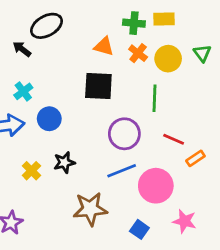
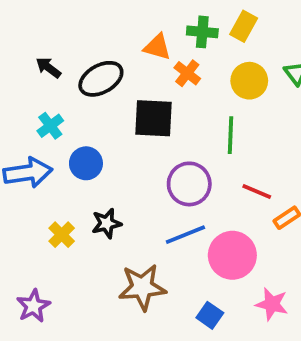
yellow rectangle: (164, 19) -> (244, 26), turned -60
black ellipse: (47, 26) -> (101, 79), moved
orange triangle: (104, 46) -> (157, 47), moved
orange cross: (138, 53) -> (187, 73), moved

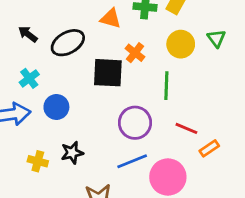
orange cross: (187, 73) -> (135, 53), moved
yellow cross: (62, 235) -> (38, 161), turned -30

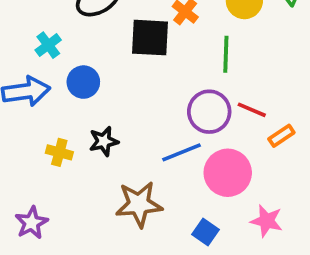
purple circle: (135, 123) -> (209, 112), moved

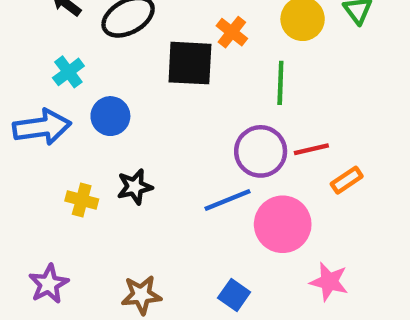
red line: (252, 110) -> (311, 149), turned -36
brown star: (139, 204) -> (141, 295), moved, size x0.7
blue square: (206, 232) -> (234, 295), moved

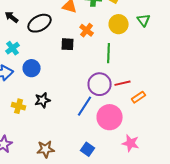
black square: (190, 63) -> (68, 44), size x0.6
blue line: (227, 200) -> (85, 106), turned -35

